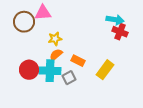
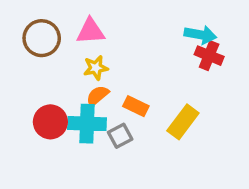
pink triangle: (43, 13) -> (90, 31), moved

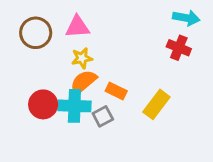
cyan arrow: (200, 35) -> (186, 18), moved
orange semicircle: (97, 96) -> (83, 82), size x1.4

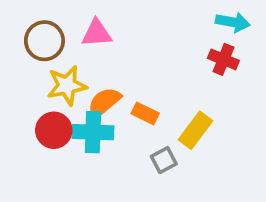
yellow star: (82, 58) -> (67, 86), moved, size x1.5
gray square: (103, 116) -> (164, 160), moved

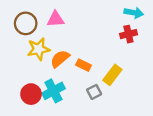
red cross: (223, 59) -> (128, 34), turned -35
red circle: (54, 130) -> (31, 94), moved
cyan cross: (93, 132) -> (53, 91), moved, turned -30

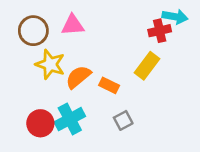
red cross: (128, 34) -> (160, 31), moved
yellow star: (38, 49) -> (50, 64), turned 30
yellow rectangle: (112, 75) -> (147, 66), moved

